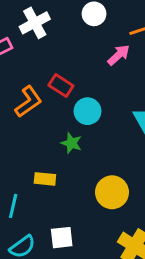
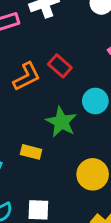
cyan circle: (87, 111) -> (95, 101), moved
green star: (71, 143) -> (61, 122), size x1.5

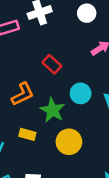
orange L-shape: (27, 77) -> (23, 94), moved
yellow circle: (93, 174) -> (69, 142), moved

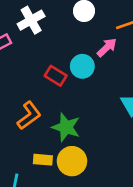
cyan circle: (81, 93) -> (82, 66), moved
yellow circle: (69, 142) -> (72, 161), moved

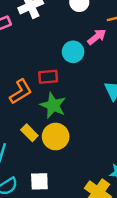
red rectangle: (56, 76) -> (48, 77), moved, turned -42
yellow rectangle: (43, 160) -> (29, 133), turned 35

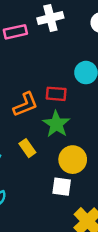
yellow circle: (56, 137) -> (73, 160), moved
white square: (39, 181) -> (62, 187), moved

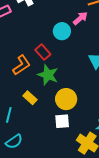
red rectangle: (56, 94) -> (43, 52), turned 56

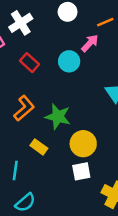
red rectangle: (43, 52) -> (29, 63), moved

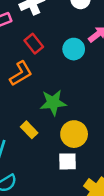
orange L-shape: (24, 108) -> (21, 73), moved
green star: (58, 117) -> (53, 103), turned -30

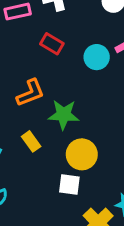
red rectangle: (34, 44) -> (52, 44), turned -30
orange L-shape: (21, 73) -> (30, 93), moved

